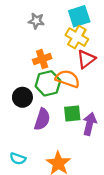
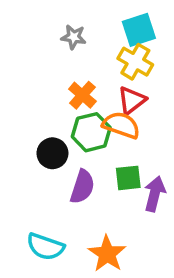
orange cross: (42, 59) -> (82, 95), turned -30
red triangle: (86, 59) -> (132, 100), moved
cyan semicircle: (18, 159) -> (45, 247), size x1.5

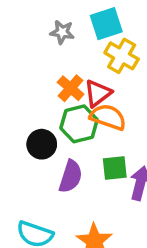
cyan square: (139, 30) -> (106, 24), moved
red triangle: (132, 100) -> (98, 93), moved

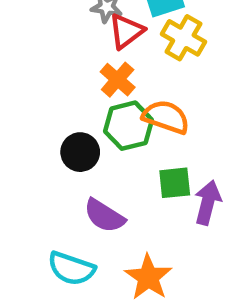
red triangle: (98, 93) -> (126, 31), moved
purple semicircle: (71, 176) -> (104, 216), moved, turned 104

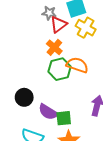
black circle: (80, 152) -> (24, 97), moved
green square: (175, 183) -> (64, 118), moved

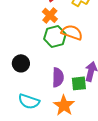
purple semicircle: (48, 112) -> (58, 77), moved, turned -120
green square: (64, 118) -> (79, 83), moved

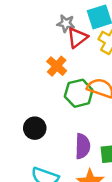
orange cross: (50, 15) -> (57, 66), moved

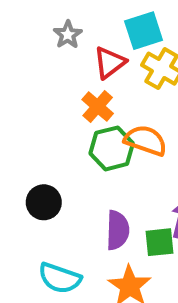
gray star: (66, 23) -> (68, 35), moved, turned 30
orange cross: (57, 66) -> (98, 106), moved

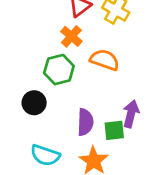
green hexagon: (112, 148) -> (59, 70), moved

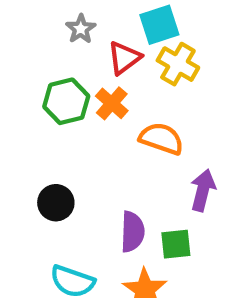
green hexagon: (59, 70) -> (66, 101), moved
purple arrow: (131, 114) -> (203, 190), moved

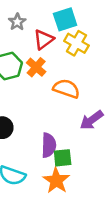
purple arrow: (203, 190) -> (92, 120), turned -140
green square: (176, 244) -> (63, 158), moved

